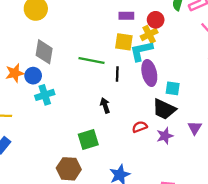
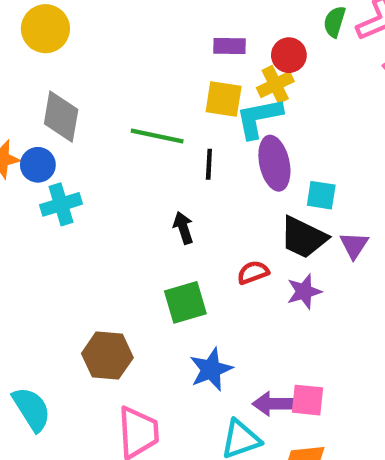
purple triangle: (195, 128) -> (354, 245), moved
green square: (88, 140) -> (185, 302), moved

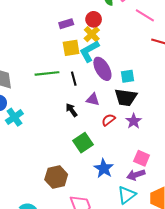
purple triangle: (354, 245) -> (93, 99), moved, turned -32
pink square: (307, 400) -> (142, 158), moved, turned 35

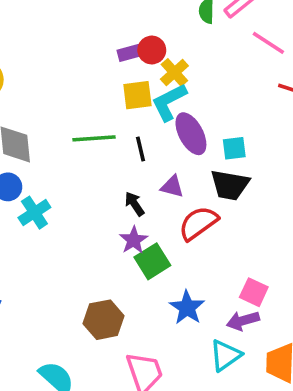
red circle: (94, 19) -> (152, 50), moved
red semicircle: (108, 120) -> (198, 223), size x1.6
purple star: (134, 121) -> (134, 240), moved

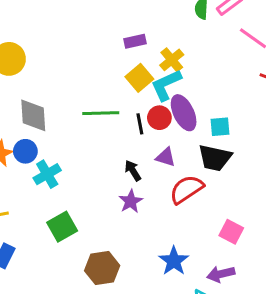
red circle: (152, 50) -> (159, 118), moved
yellow square: (137, 95) -> (139, 78), turned -36
green square: (152, 261) -> (62, 227), moved
pink square: (254, 292) -> (231, 232), moved

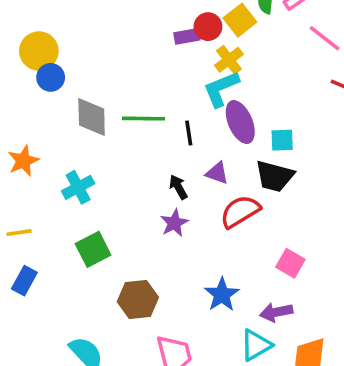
yellow square: (139, 78) -> (240, 20), moved
gray diamond: (33, 115) -> (92, 117), moved
red circle: (159, 118) -> (208, 27), moved
blue circle: (25, 151) -> (51, 77), moved

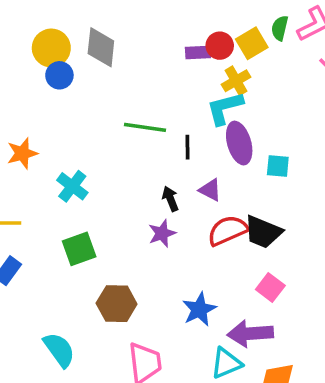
gray diamond: (92, 117) -> (101, 47), moved
black trapezoid: (275, 176) -> (263, 232), moved
cyan cross: (78, 187) -> (72, 186), turned -32
purple arrow: (276, 312) -> (250, 333), size x1.4

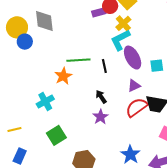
orange star: (22, 153) -> (63, 76), moved
cyan cross: (72, 186) -> (45, 102), turned 36
purple triangle: (210, 190) -> (134, 86), moved, turned -40

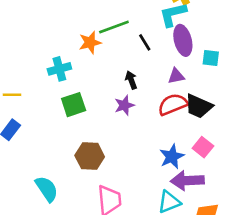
green line: (78, 60) -> (114, 27), turned -30
black line: (104, 66) -> (145, 42), turned -32
green square: (56, 135) -> (74, 105), moved
blue star: (130, 155) -> (172, 157), moved

